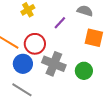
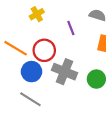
purple line: (60, 23) -> (71, 28), turned -64

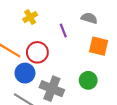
gray cross: (64, 72) -> (52, 89), moved

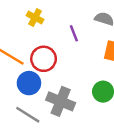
yellow cross: (30, 17) -> (35, 18), turned -32

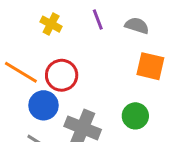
purple line: (74, 33) -> (98, 20), moved

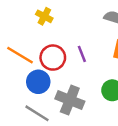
purple line: (98, 20) -> (82, 54), moved

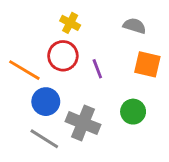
yellow cross: (44, 16) -> (70, 23), moved
red circle: (53, 58) -> (63, 56), moved

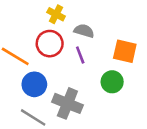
gray semicircle: (134, 26) -> (84, 31), moved
green circle: (133, 112) -> (112, 82), moved

